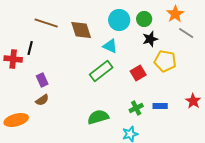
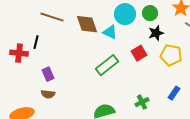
cyan triangle: (110, 46) -> (110, 32), moved
red square: (138, 73) -> (139, 53), moved
brown semicircle: (42, 100) -> (48, 94), turned 40
blue rectangle: (160, 106) -> (174, 93), moved, turned -56

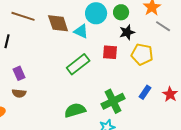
red square: (139, 53) -> (110, 52), turned 35
green cross: (142, 102) -> (113, 101), size x1.6

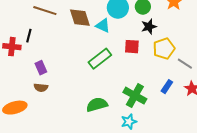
gray line: (163, 26) -> (185, 64), moved
yellow pentagon: (142, 54) -> (164, 49), turned -30
green cross: (113, 101) -> (135, 96), turned -35

